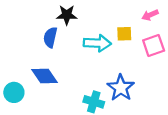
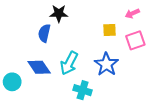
cyan arrow: (97, 43) -> (69, 63), moved, turned 115
blue star: (121, 88) -> (106, 64), moved

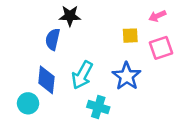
blue diamond: (39, 67) -> (46, 80), turned 40
cyan circle: (12, 82) -> (28, 103), moved

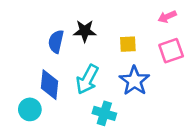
black star: (70, 16) -> (85, 31), moved
yellow square: (130, 36) -> (128, 44), moved

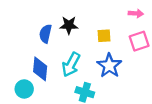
pink arrow: (167, 17) -> (136, 13), turned -152

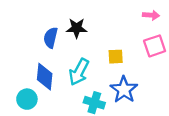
yellow square: (104, 36) -> (116, 57), moved
blue star: (109, 66) -> (124, 90), moved

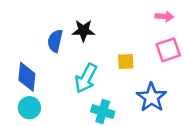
blue diamond: (45, 77) -> (27, 77), moved
blue star: (124, 90) -> (152, 97), moved

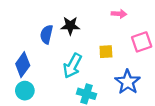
pink arrow: (164, 16) -> (119, 14), moved
blue diamond: (27, 77) -> (23, 65), turned 30

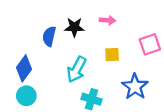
pink arrow: (119, 14) -> (108, 20), moved

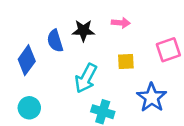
blue semicircle: (49, 36) -> (55, 41), turned -30
blue diamond: (24, 68) -> (27, 60), moved

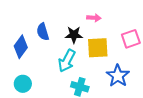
black star: (83, 31) -> (74, 35), moved
yellow square: (126, 61) -> (98, 48), size x1.6

